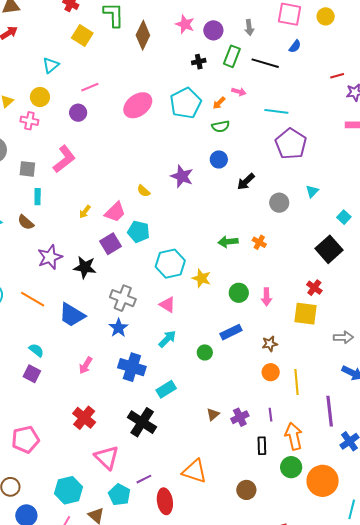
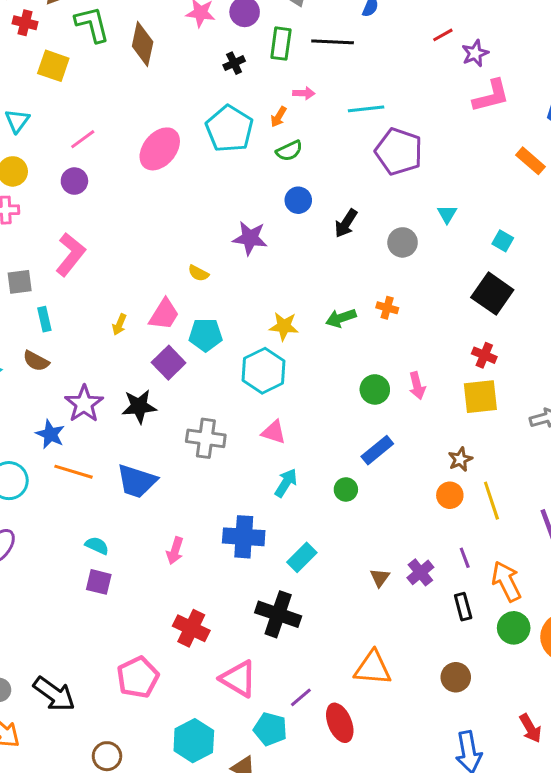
yellow star: (201, 278) -> (284, 326), moved
blue star: (118, 328) -> (50, 434), moved
brown star: (270, 344) -> (460, 459), moved
pink pentagon: (25, 440) -> (138, 677), moved

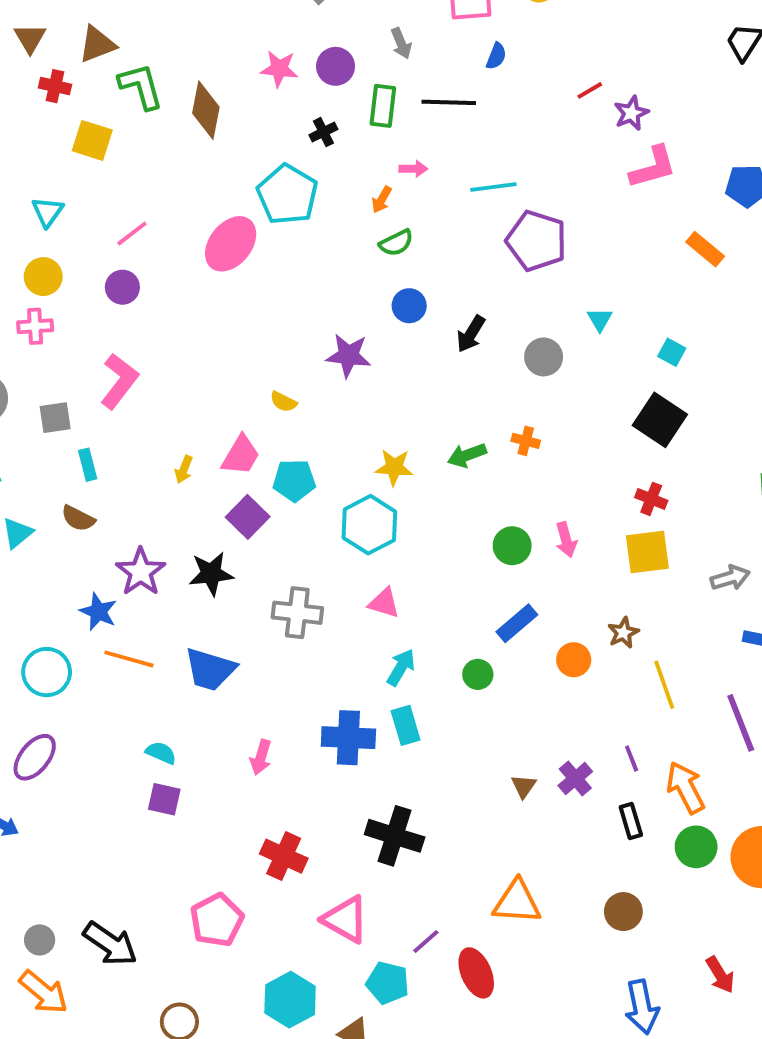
cyan pentagon: (229, 129) -> (287, 195), moved
orange circle: (450, 495) -> (574, 660), moved
cyan rectangle: (302, 557) -> (406, 725), moved, turned -60

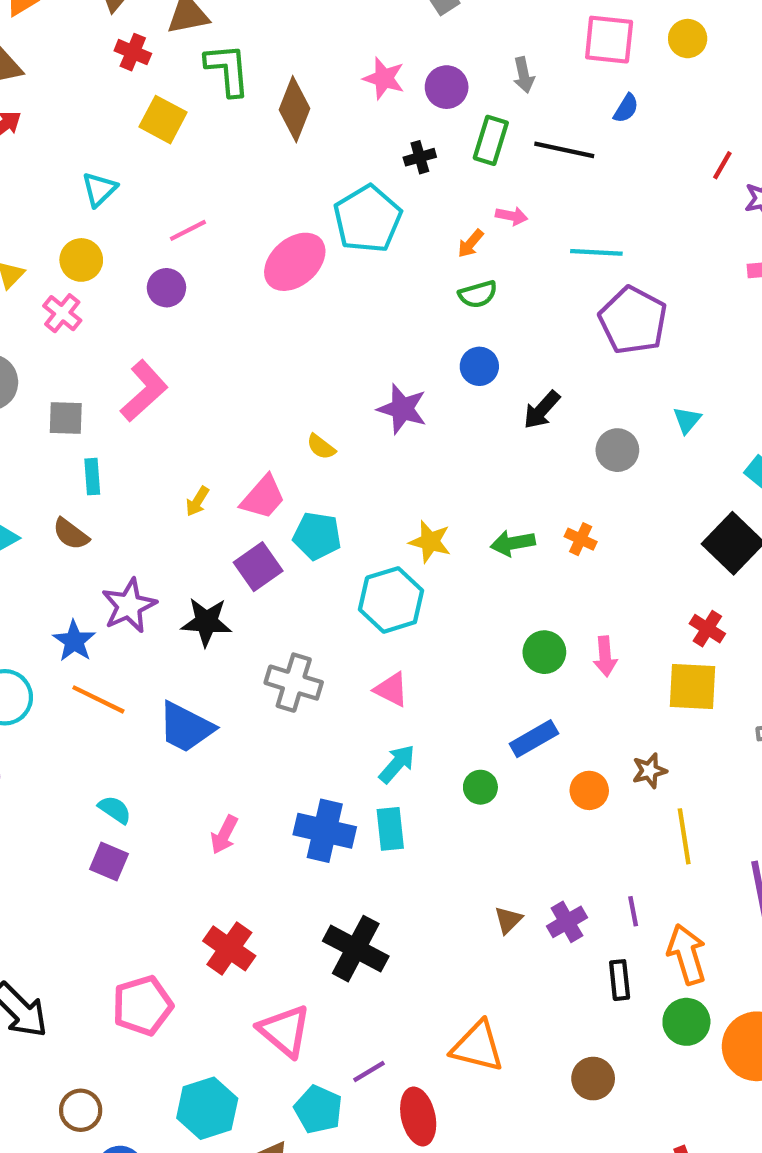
red line: (590, 90) -> (722, 165), turned -40
pink cross: (35, 326) -> (62, 313), turned 32

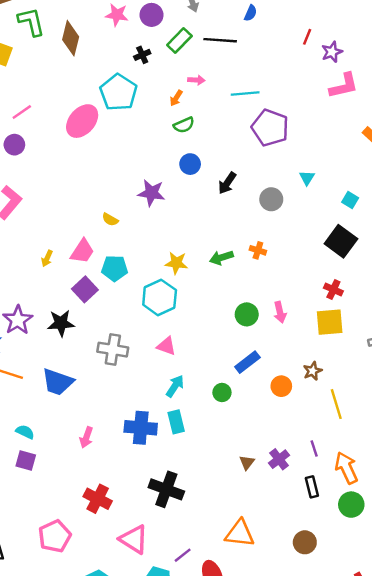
green rectangle: (491, 140) -> (179, 41), turned 35

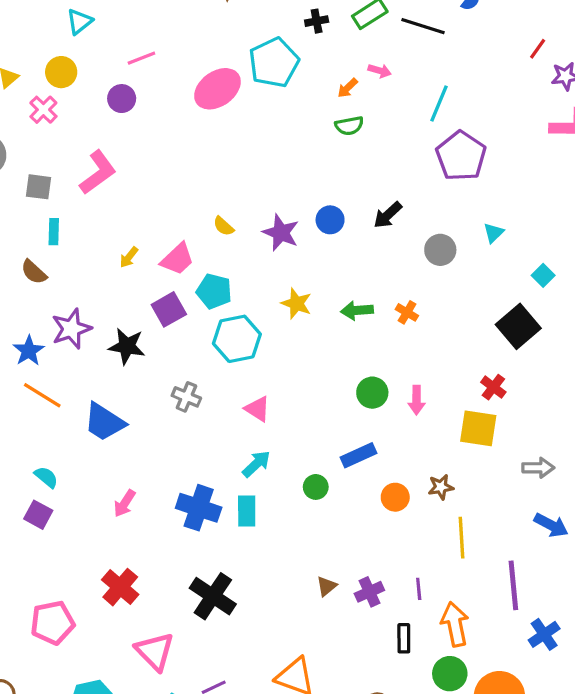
cyan line: (245, 93) -> (439, 104), turned -76
blue circle: (190, 164) -> (330, 220), moved
purple star: (151, 193) -> (281, 233), moved
cyan hexagon: (160, 297) -> (237, 339), moved
gray cross: (113, 350) -> (186, 397), size x0.7

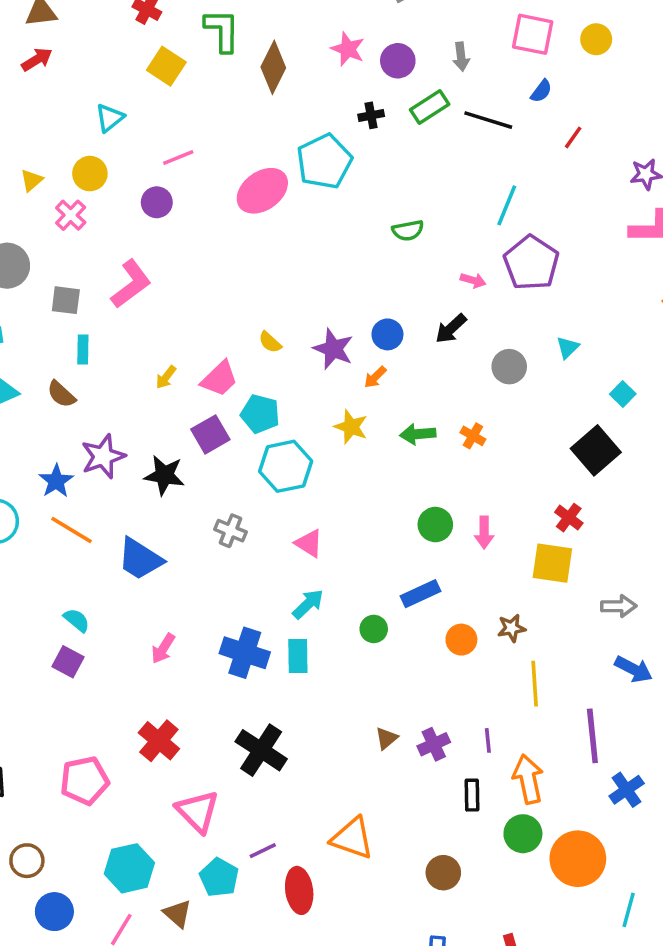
red line: (538, 49) -> (573, 137), moved
pink arrow: (380, 71) -> (473, 280), moved
orange arrow: (347, 88) -> (375, 377), moved

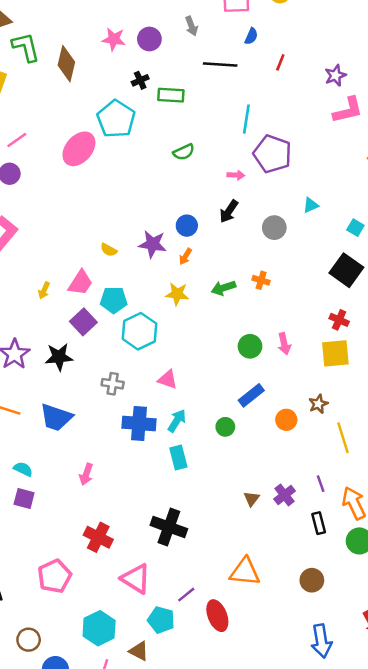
green rectangle: (430, 107) -> (171, 95), moved, turned 50
cyan triangle: (568, 348) -> (311, 205), turned 35
blue cross: (245, 653) -> (139, 423), moved

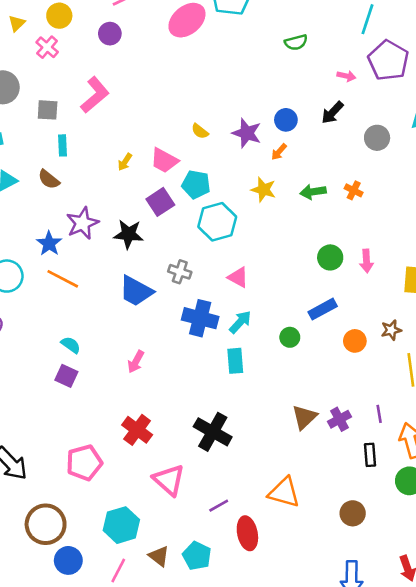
pink trapezoid: (80, 283) -> (164, 160), turned 76
blue trapezoid: (56, 417) -> (136, 291), moved
brown triangle: (252, 499) -> (304, 417), size x1.5
cyan pentagon: (161, 620) -> (197, 556), moved
brown circle: (29, 640) -> (46, 524), size x1.6

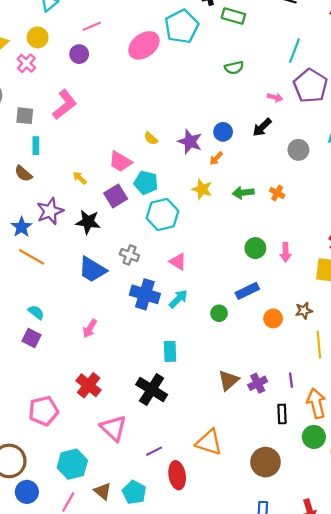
yellow arrow: (125, 162) -> (80, 178), moved, turned 96
cyan rectangle: (235, 361) -> (170, 351), moved
brown circle: (353, 513) -> (265, 462), size x1.4

